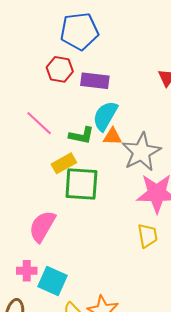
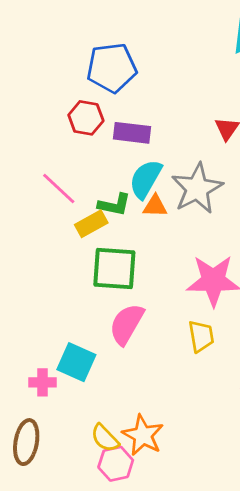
gray star: (141, 152) -> (197, 188), moved
yellow rectangle: (64, 163) -> (91, 224), moved
pink semicircle: (42, 226) -> (127, 324), moved
cyan square: (53, 281) -> (76, 362), moved

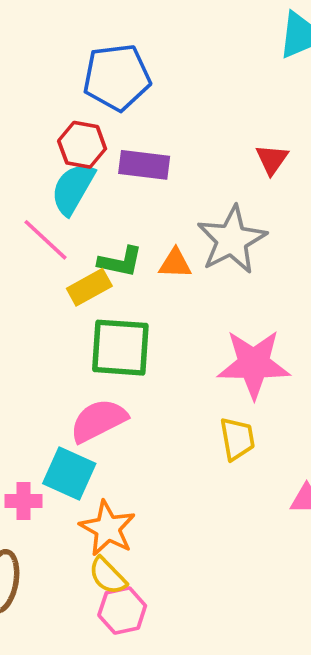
cyan semicircle: (146, 179) -> (73, 189), moved
pink semicircle: (127, 324) -> (98, 421), moved, turned 33
orange star: (143, 435) -> (108, 528), moved

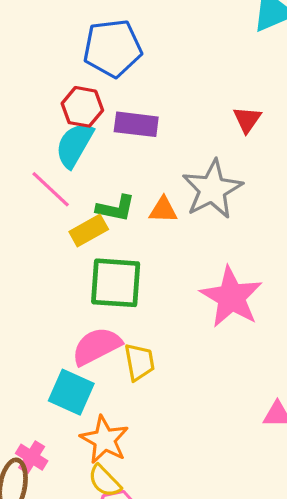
pink star: (254, 364) -> (231, 297), turned 30
yellow trapezoid: (237, 439) -> (139, 362), moved
pink cross: (24, 501) -> (32, 457), moved, turned 32

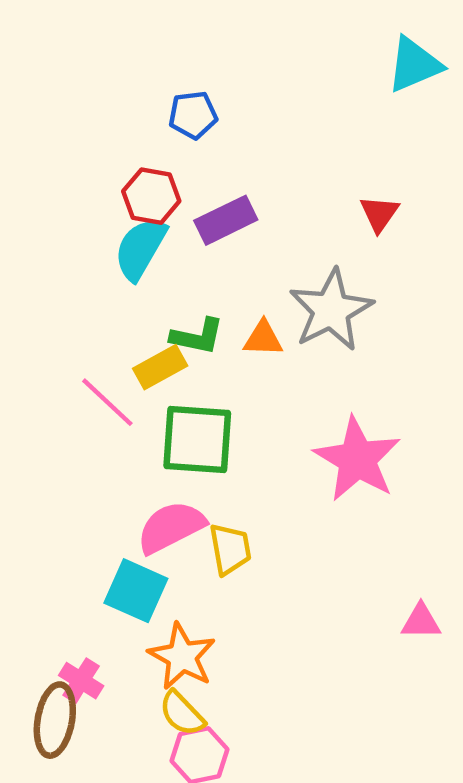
blue pentagon: (112, 48) -> (193, 115), size x0.6
purple rectangle: (136, 124) -> (226, 220), turned -33
pink line: (51, 189) -> (107, 402), moved

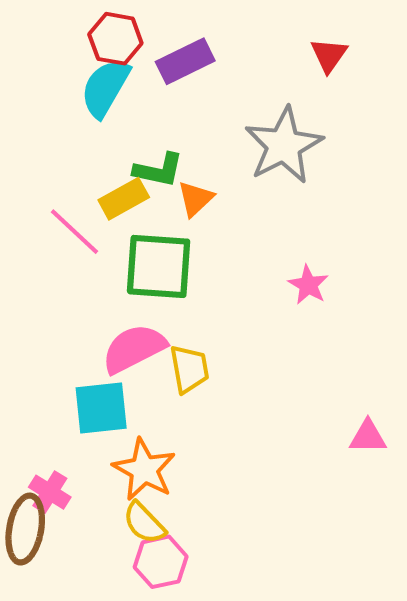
orange triangle: (263, 339) -> (195, 199), moved, turned -45
pink star: (357, 459) -> (308, 285), size x0.5
cyan square: (136, 591) -> (101, 408), turned -30

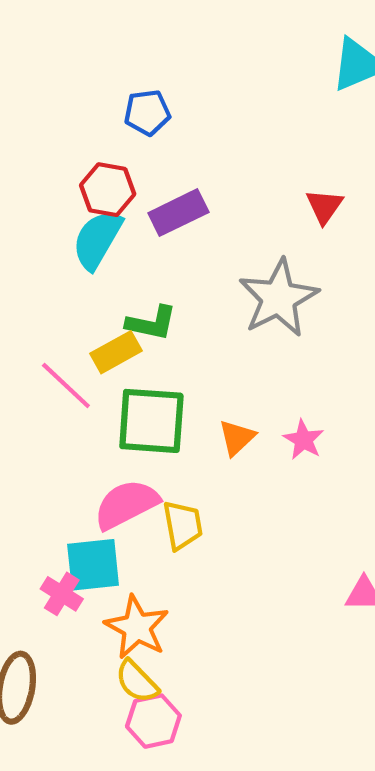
orange triangle: (195, 199) -> (237, 438), moved
pink cross: (50, 492) -> (62, 594), moved

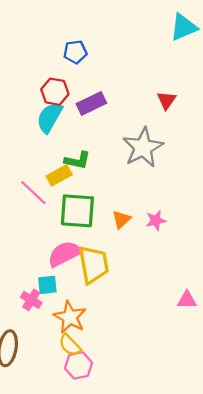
pink star: (304, 440) -> (156, 220), turned 30
yellow trapezoid: (183, 525) -> (94, 265), size x1.5
cyan square: (93, 565) -> (47, 285), size x0.7

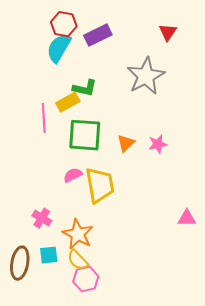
pink line: (33, 193) -> (44, 118), turned 44
pink semicircle: (65, 254) -> (73, 175), size x0.6
cyan square: (47, 285) -> (49, 255), moved

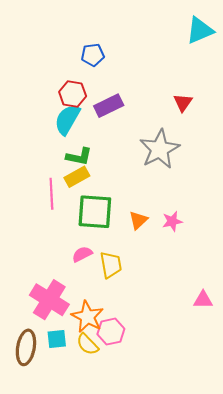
green L-shape: (85, 88) -> (79, 157), moved
yellow trapezoid: (100, 185) -> (111, 265), size x0.7
pink cross: (42, 218) -> (49, 300), size x1.8
pink hexagon: (86, 279) -> (111, 332), moved

